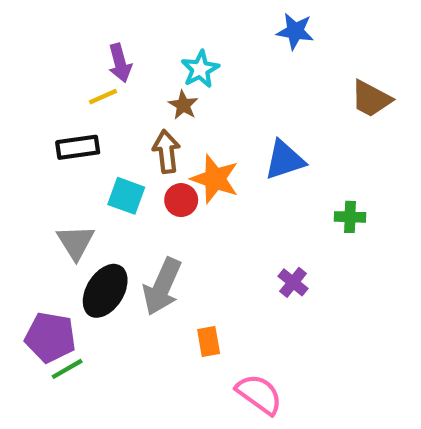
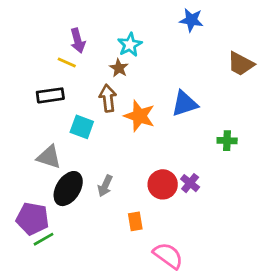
yellow line: (103, 97) -> (67, 63), turned 48
red circle: (181, 200) -> (163, 184), moved, size x1.4
gray triangle: (76, 242) -> (49, 157), turned -40
gray arrow: (162, 287) -> (105, 186), size x0.6

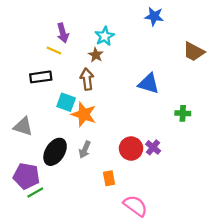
blue triangle: (185, 104) -> (149, 84), turned 35
orange star: (139, 116) -> (84, 114), moved
gray triangle: (49, 157) -> (23, 126), moved

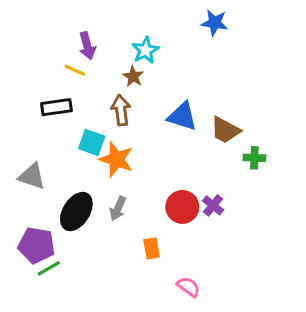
brown trapezoid: (194, 52) -> (225, 130), moved
blue triangle: (149, 84) -> (182, 116), moved
pink semicircle: (135, 206) -> (188, 287), size x0.7

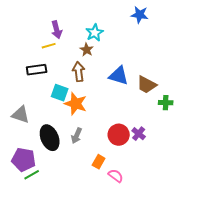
yellow line: (75, 70) -> (49, 46), turned -40
black ellipse: (76, 212) -> (50, 138), turned -55
orange rectangle: (152, 248) -> (99, 162), turned 40
pink semicircle: (188, 287) -> (116, 176), moved

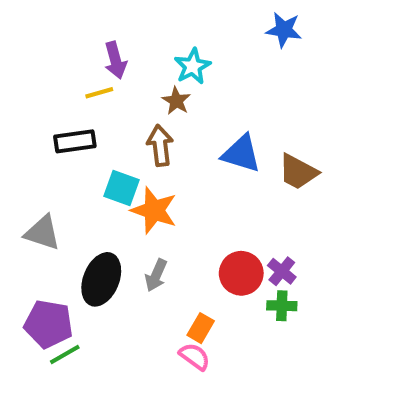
green cross: (166, 103) -> (282, 306), moved
black ellipse: (50, 138) -> (101, 279), turned 45
pink semicircle: (116, 176) -> (195, 356), moved

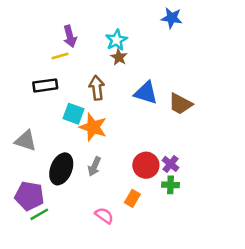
brown star: (176, 101) -> (119, 57), moved
orange rectangle: (201, 328) -> (132, 198), moved
pink semicircle: (195, 356) -> (104, 216), moved

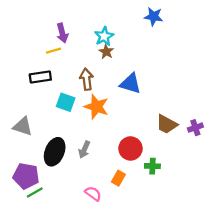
brown trapezoid: (180, 104) -> (167, 124), moved
orange star: (93, 127) -> (96, 107), moved
purple cross: (170, 164) -> (195, 128), moved, turned 32

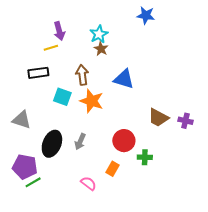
purple cross: (195, 128) -> (185, 121), turned 32

